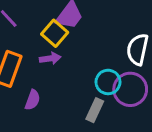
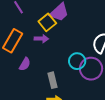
gray rectangle: (95, 110) -> (52, 80), moved, turned -49

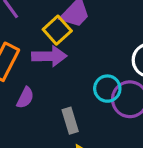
purple arrow: (41, 39) -> (49, 56), size x1.5

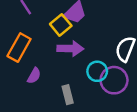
purple arrow: (49, 56) -> (70, 49), moved

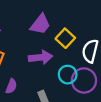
yellow square: (61, 25) -> (65, 38), moved

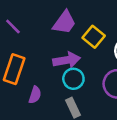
cyan circle: (68, 75) -> (73, 79), moved

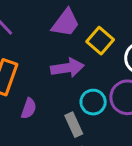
cyan circle: (73, 79) -> (93, 102), moved

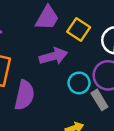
purple semicircle: (29, 108) -> (24, 95), size x1.6
gray rectangle: (74, 125) -> (99, 100), moved

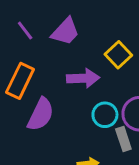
purple trapezoid: (47, 18) -> (65, 32), moved

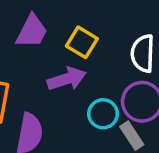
yellow square: (118, 55) -> (82, 42), moved

